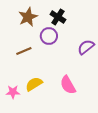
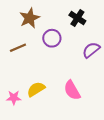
black cross: (58, 17) -> (77, 18), moved
brown line: (24, 51) -> (18, 48), moved

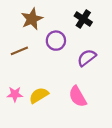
purple semicircle: (91, 50) -> (87, 58), moved
pink star: (14, 98) -> (15, 94), moved

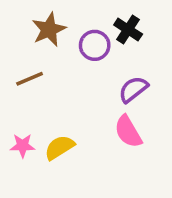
purple circle: (56, 41) -> (95, 45), moved
pink semicircle: (78, 97) -> (128, 132), moved

